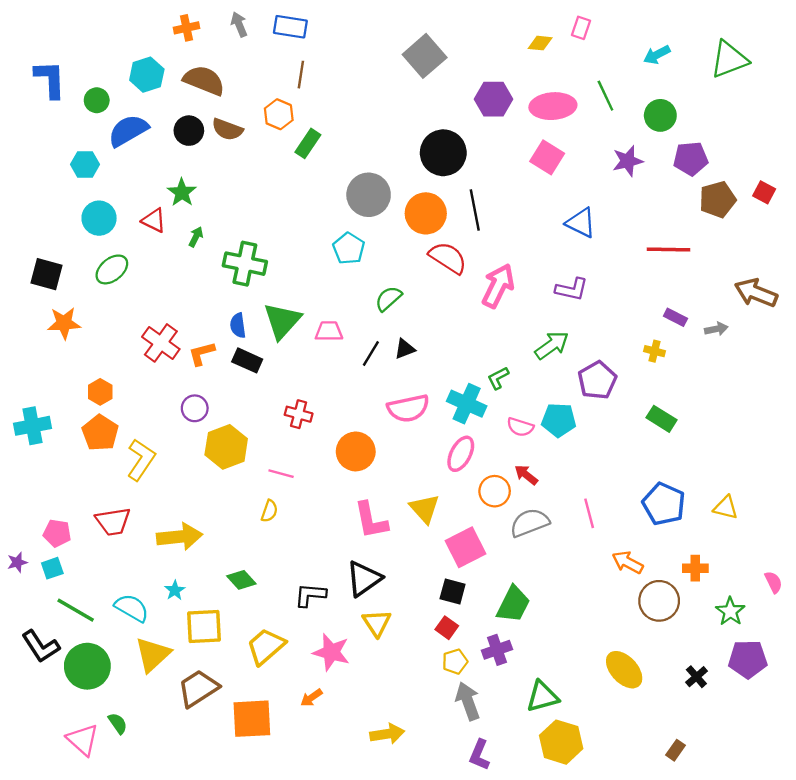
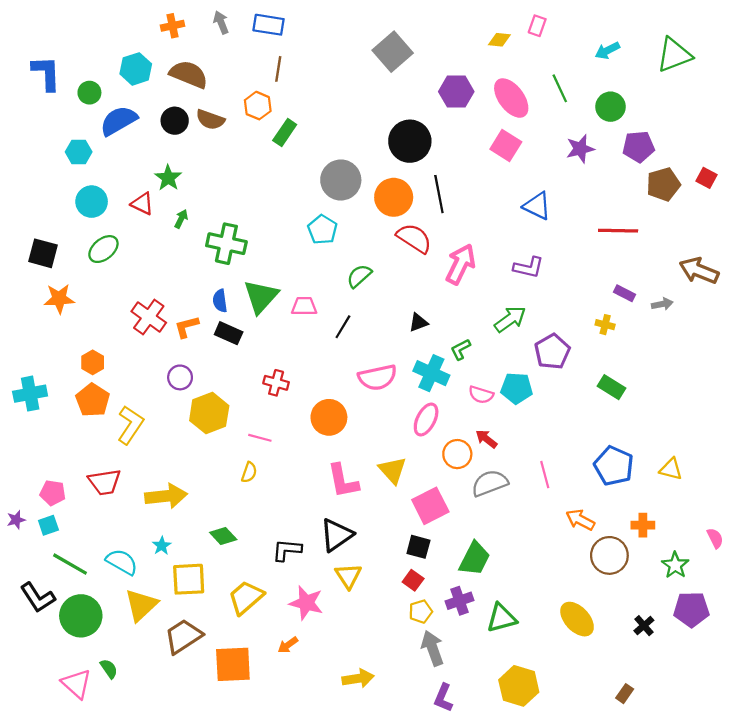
pink ellipse: (553, 106) -> (511, 98), turned 57
black triangle: (405, 349) -> (418, 322), moved
green triangle: (542, 697) -> (502, 618), moved

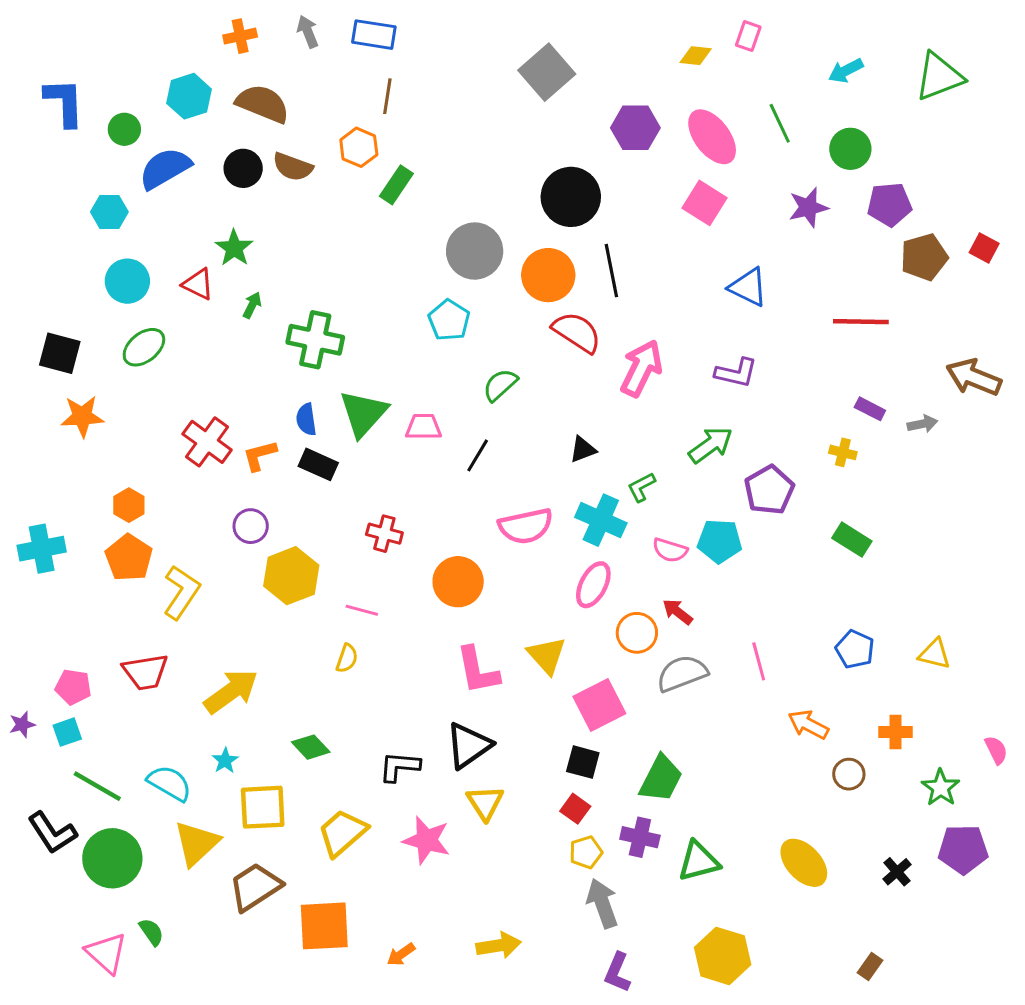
blue pentagon: (614, 466) -> (855, 649), size x0.7
yellow arrow: (166, 496) -> (231, 691), turned -30
brown circle: (609, 555) -> (849, 774), size x0.6
purple cross: (459, 601) -> (640, 837), turned 32
orange arrow: (288, 645) -> (401, 954), moved

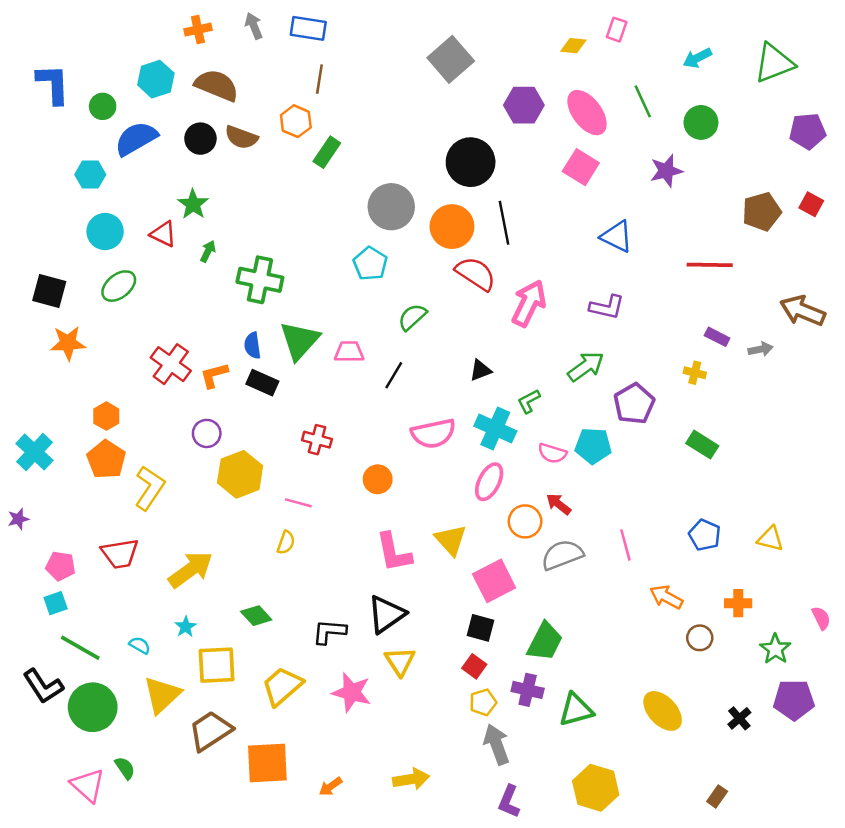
purple pentagon: (889, 204) -> (808, 131), moved
cyan cross: (42, 549) -> (34, 452), turned -36
orange circle: (458, 582) -> (378, 479), size x0.7
purple star: (22, 724) -> (18, 519), moved
cyan semicircle: (169, 783) -> (140, 645), size x0.6

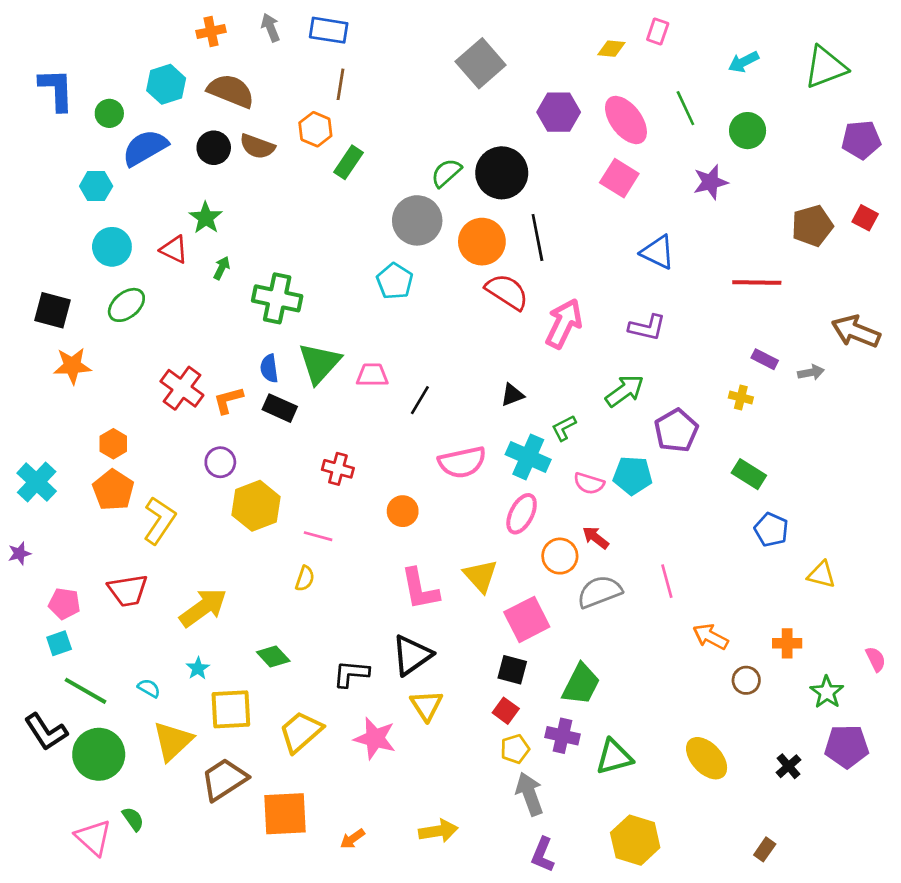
green semicircle: (412, 317) -> (446, 173), moved
blue pentagon: (705, 535) -> (771, 530), moved

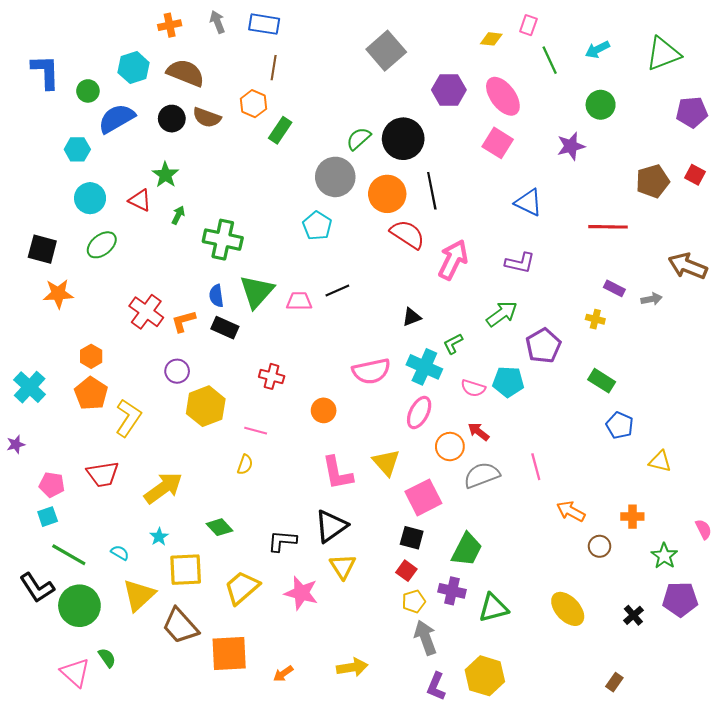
green line: (685, 108) -> (550, 60), moved
black line: (420, 400) -> (337, 290), moved, turned 35
brown trapezoid: (224, 779) -> (180, 626), turned -99
yellow hexagon: (635, 840) -> (485, 676), moved

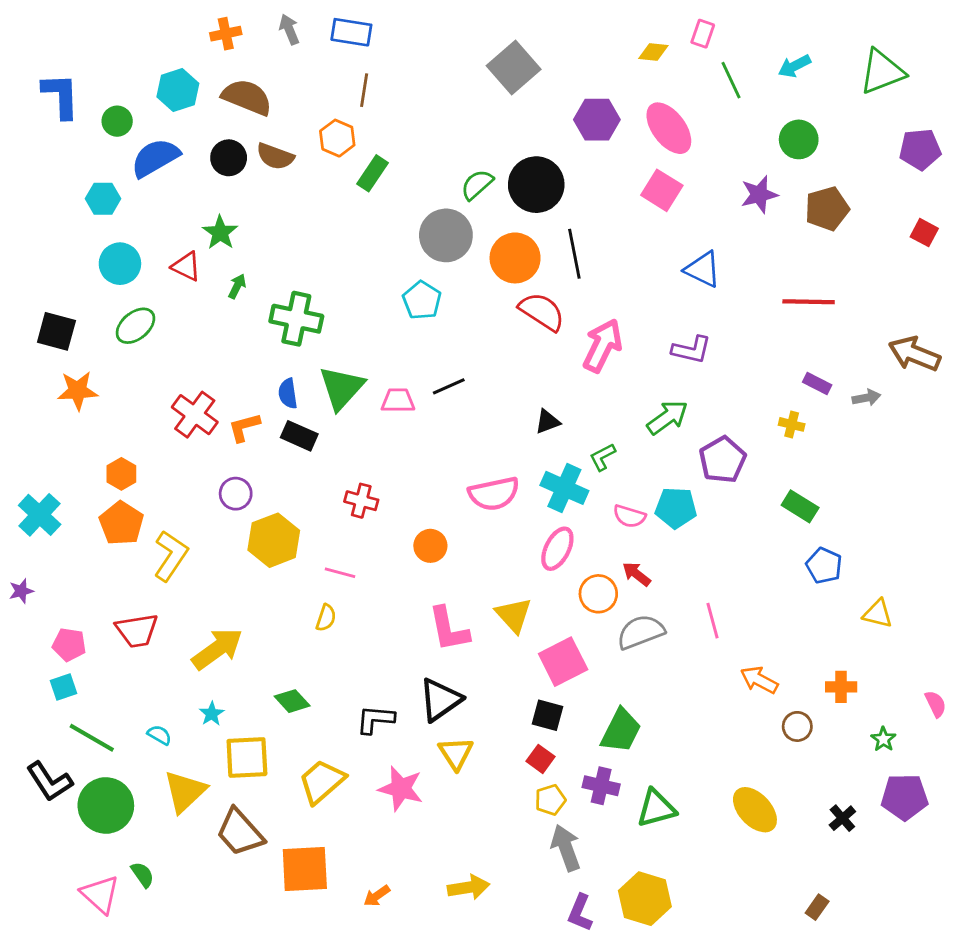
brown pentagon: (653, 181) -> (827, 209), moved
green star: (664, 556) -> (883, 739), size x0.7

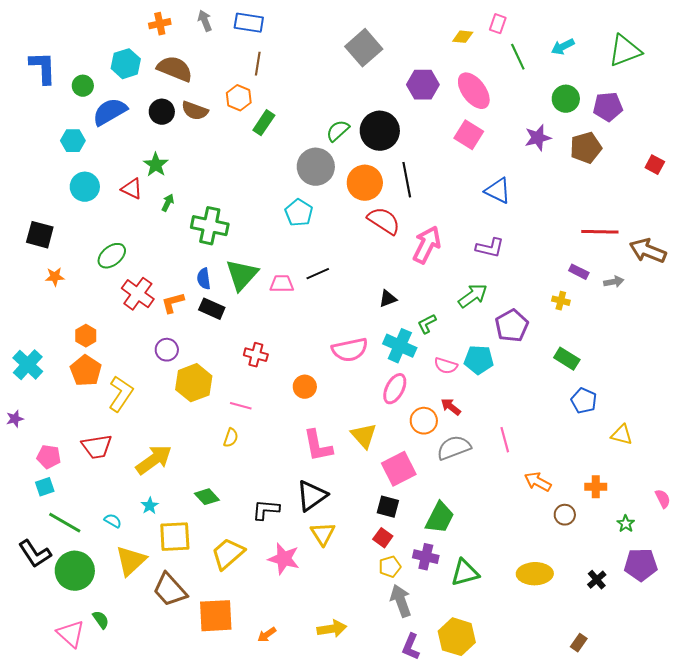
purple pentagon: (920, 149) -> (608, 107), moved
red line: (809, 302) -> (600, 232), moved
green ellipse: (135, 326) -> (112, 256), moved
orange star: (78, 391) -> (55, 277), size x0.7
yellow ellipse: (755, 810) -> (535, 574), turned -48

